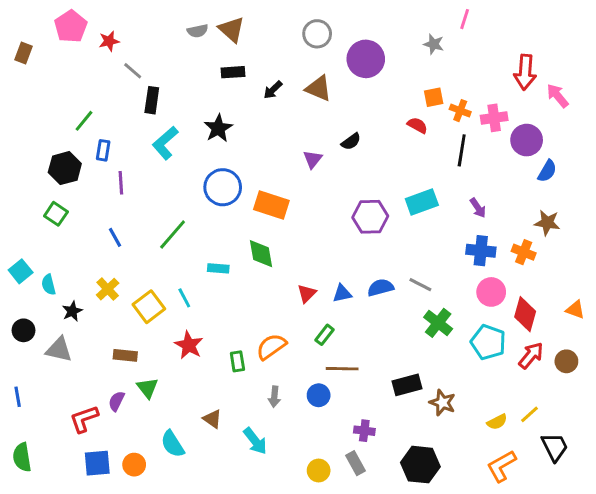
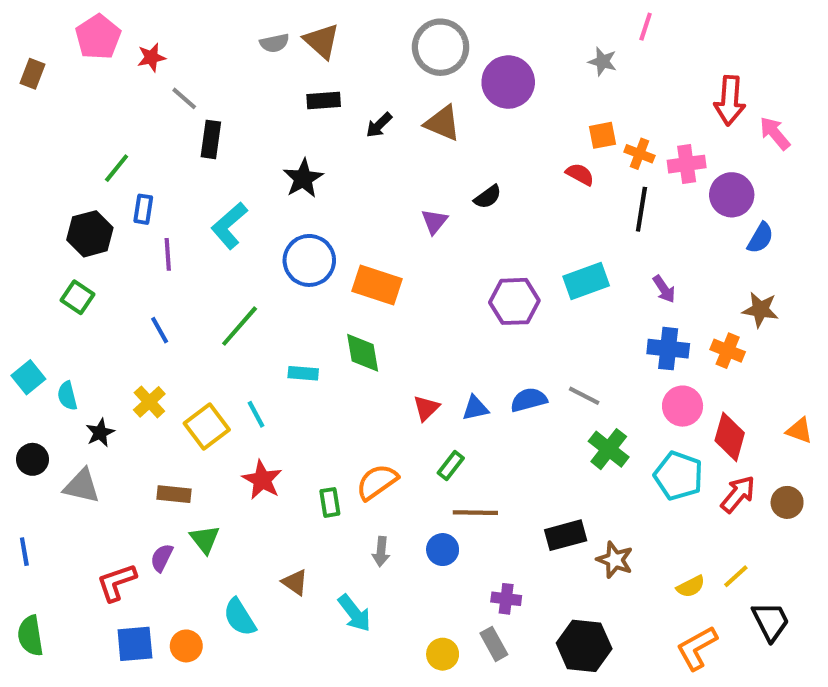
gray circle: (317, 34) -> (441, 47), size x1.4
cyan L-shape: (165, 143) -> (229, 226), moved

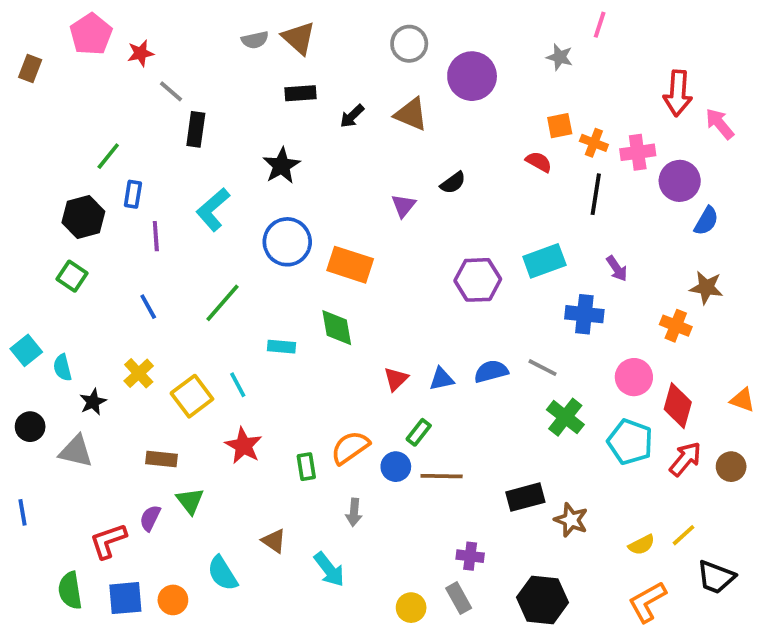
gray circle: (441, 47) -> (409, 44), size x0.7
blue cross: (668, 349) -> (584, 314), moved
blue circle: (443, 550) -> (396, 467), moved
black trapezoid: (771, 621) -> (716, 577), turned 138
green semicircle: (30, 636) -> (70, 590), moved

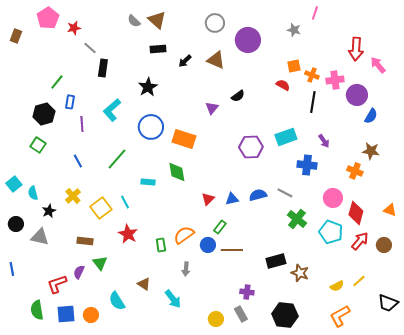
gray semicircle: (255, 40) -> (134, 21), turned 56
black trapezoid: (716, 577) -> (388, 303), moved

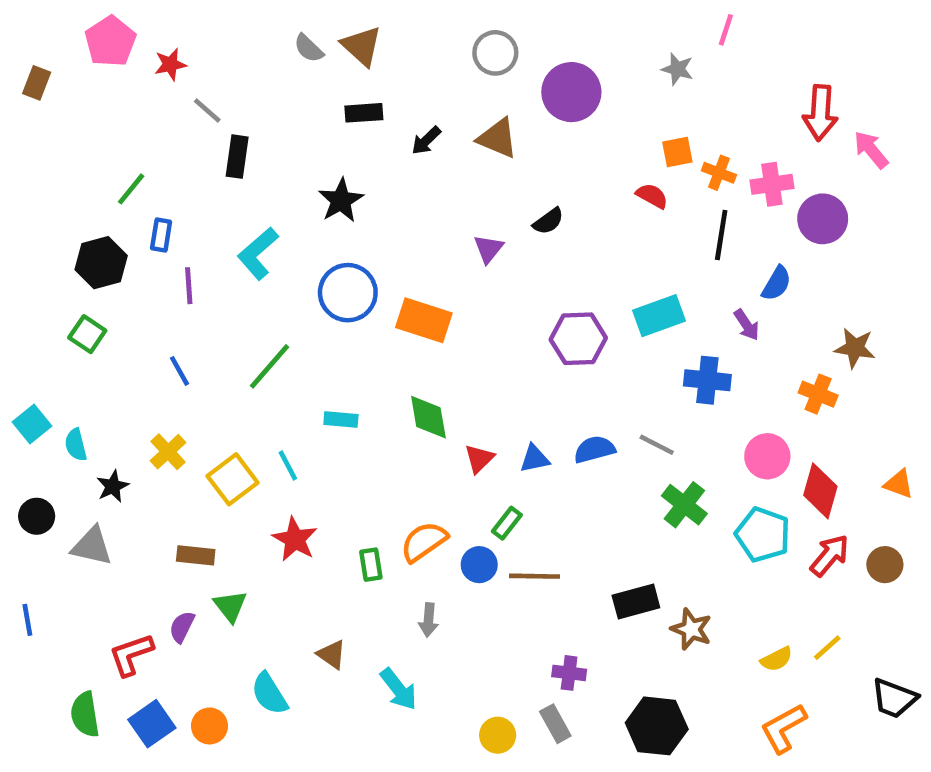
blue semicircle: (371, 116) -> (777, 283), moved
green diamond: (177, 172) -> (428, 417), moved
blue square: (66, 314) -> (152, 724), turned -30

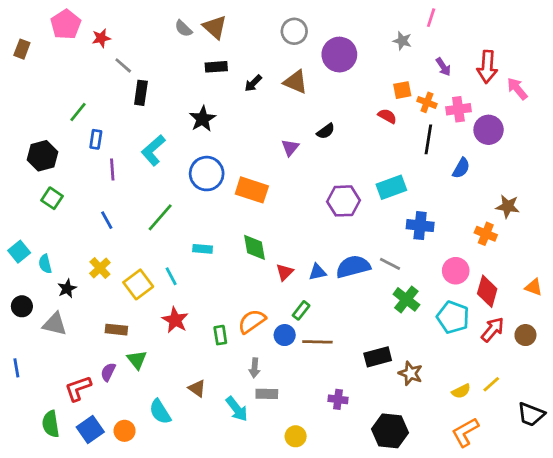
black hexagon: (101, 263) -> (42, 156), moved
purple arrow: (747, 325) -> (443, 67), moved
blue semicircle: (594, 449) -> (353, 267), size x1.4
gray rectangle: (555, 724) -> (267, 394), moved, turned -60

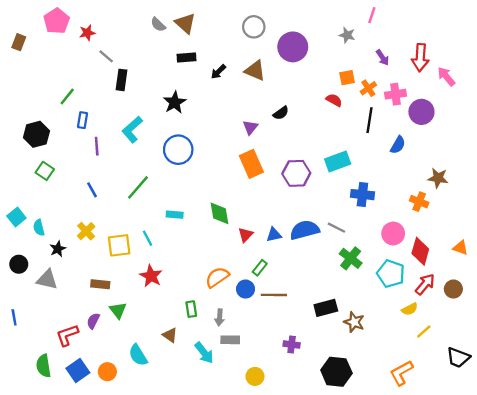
orange cross: (427, 102) -> (368, 88), turned 35
orange rectangle: (252, 190) -> (251, 164), moved, turned 48
yellow square: (138, 284) -> (119, 245), turned 30
green rectangle: (220, 335) -> (191, 309), moved
yellow semicircle: (461, 391) -> (410, 309), moved

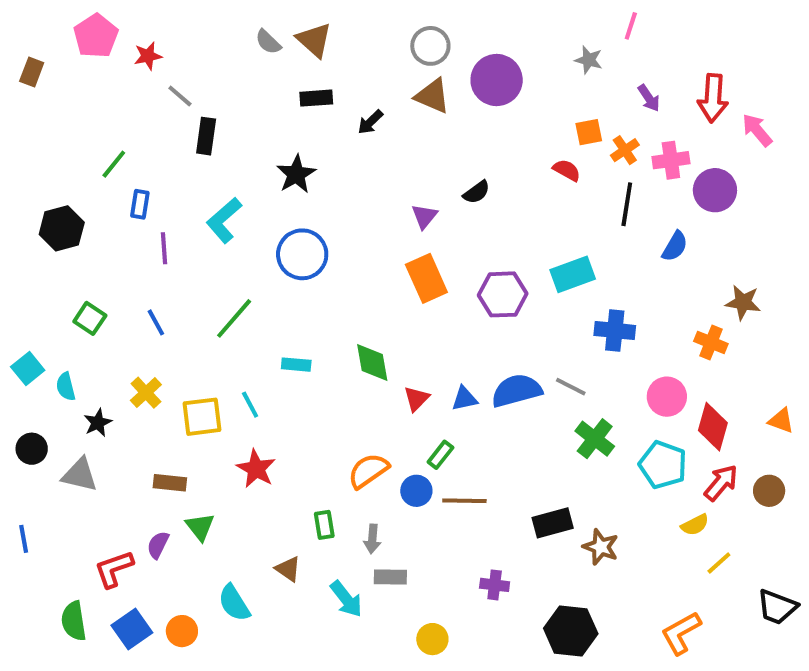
brown triangle: (255, 71) -> (432, 96), moved
green square: (45, 171) -> (90, 318), moved

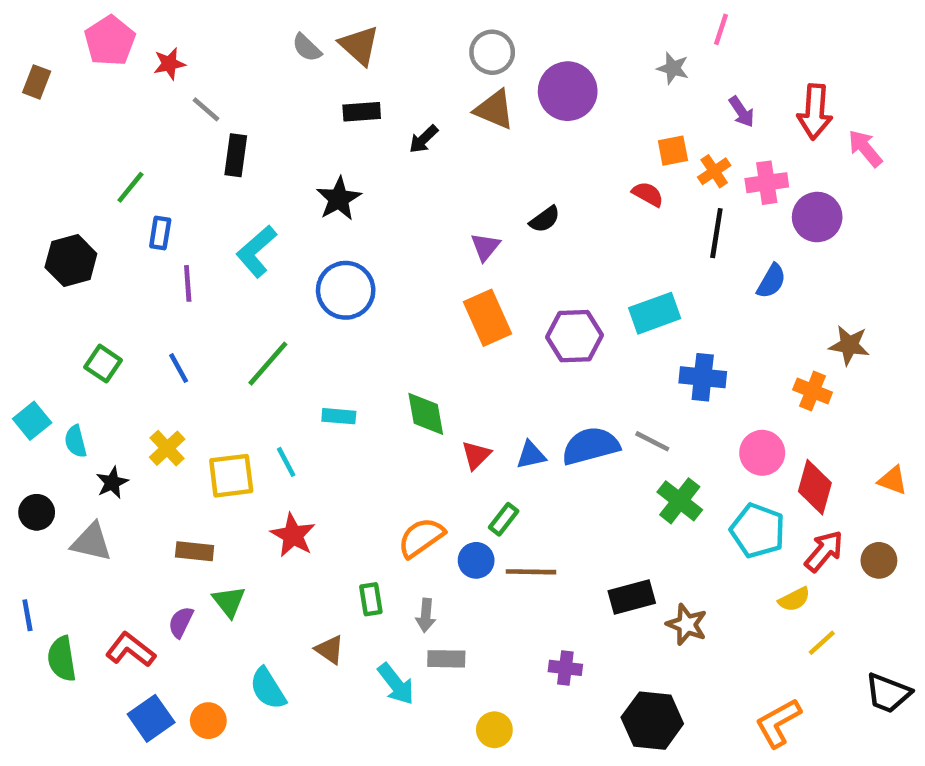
red L-shape: (114, 569) -> (130, 650), turned 57
green semicircle: (74, 621) -> (62, 659), moved

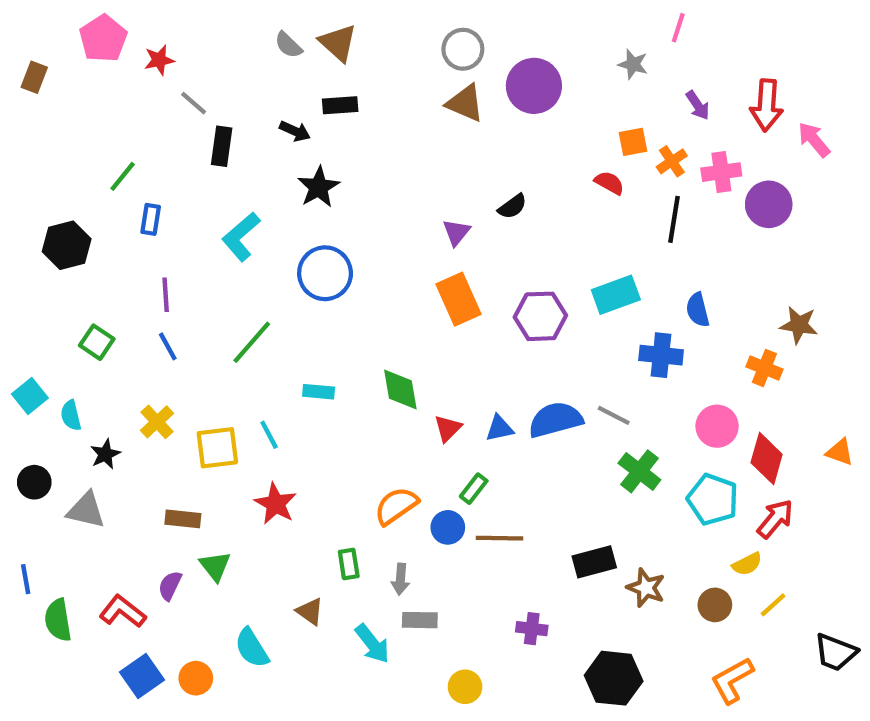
black arrow: (423, 139) -> (295, 131), moved, turned -112
blue semicircle: (771, 281) -> (698, 310), moved, turned 136
purple line: (188, 283) -> (166, 295), moved
brown circle: (879, 560) -> (715, 605), moved

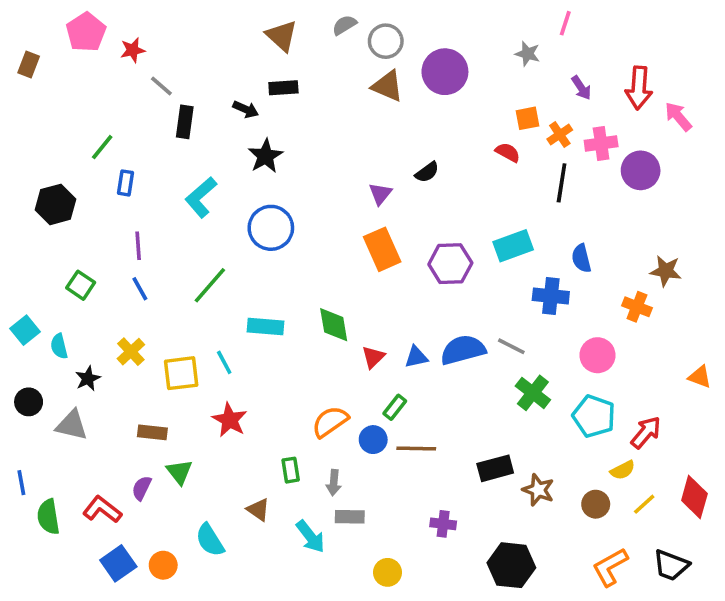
gray semicircle: (288, 45) -> (344, 25), moved, turned 105
cyan rectangle: (319, 392) -> (265, 327), size x1.4
red diamond: (767, 458) -> (694, 497), moved
black trapezoid: (835, 652) -> (671, 565), moved

